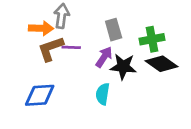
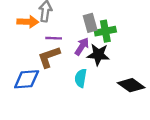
green cross: (152, 39) -> (105, 31), moved
brown L-shape: (51, 49) -> (49, 57), moved
black diamond: (161, 64) -> (131, 85), moved

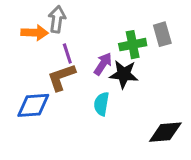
gray rectangle: (90, 23) -> (162, 34), moved
purple line: (54, 38) -> (67, 53), turned 70
black diamond: (131, 85) -> (165, 132), moved, turned -40

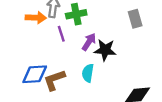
green cross: (133, 45) -> (76, 14), moved
brown L-shape: (61, 77) -> (54, 80), moved

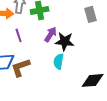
purple line: (61, 34) -> (19, 35), moved
cyan semicircle: (88, 73) -> (59, 61), moved

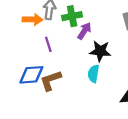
purple arrow: (51, 34) -> (84, 31), moved

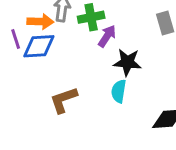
purple line: (48, 44) -> (16, 39), moved
blue diamond: (31, 75) -> (39, 46), moved

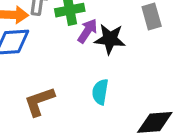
black star: (127, 62) -> (110, 39), moved

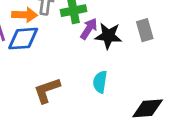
gray rectangle: (152, 16) -> (145, 30), moved

